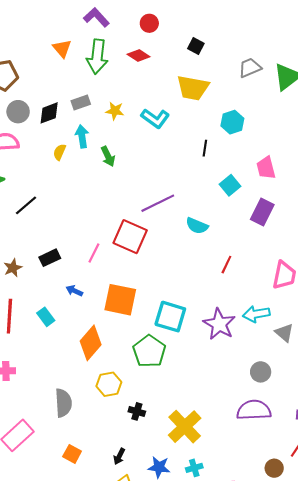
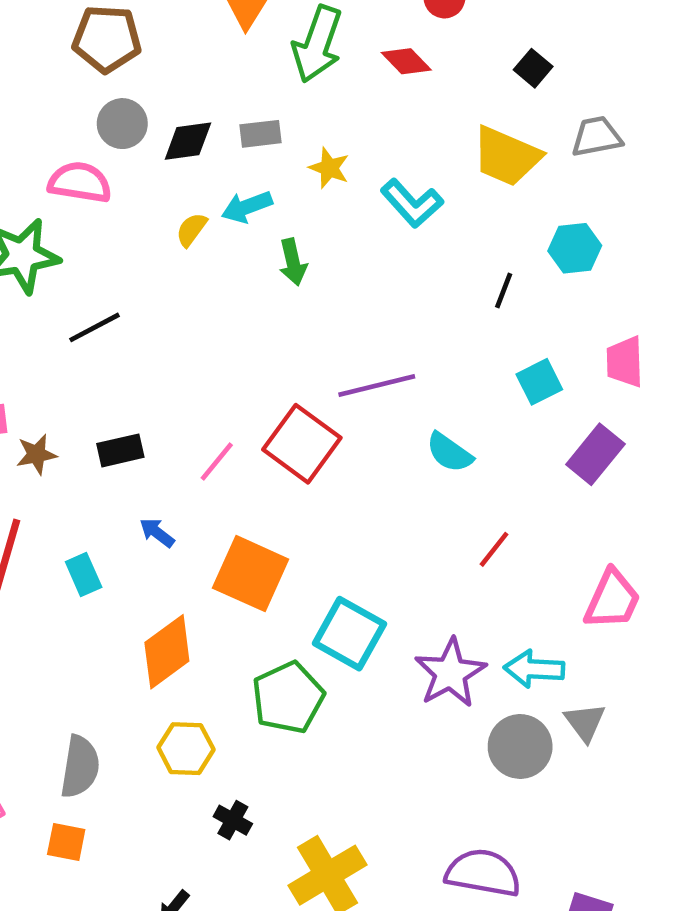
gray trapezoid: (250, 68) -> (596, 137), moved
cyan arrow: (82, 136) -> (247, 207), turned -115
gray circle: (261, 372) -> (520, 746), moved, size x1.4
orange square: (72, 454) -> (66, 842), moved, turned -30

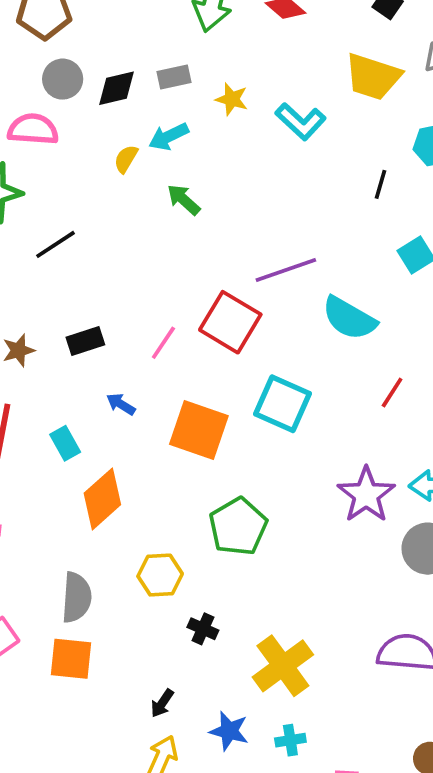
green arrow: (293, 262) -> (184, 200), moved, turned 150
cyan semicircle: (449, 453) -> (349, 318), size x1.4
cyan square: (349, 634) -> (282, 404), moved
orange diamond: (167, 652) -> (102, 499), moved
orange square: (66, 842) -> (71, 659), size x1.4

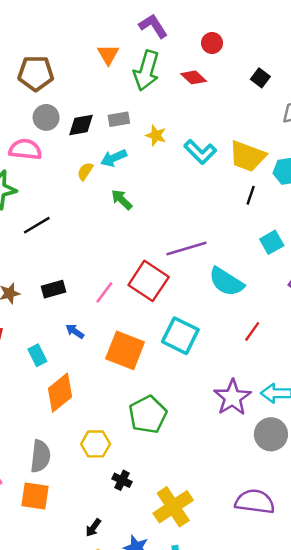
yellow trapezoid: (373, 77) -> (247, 156), moved

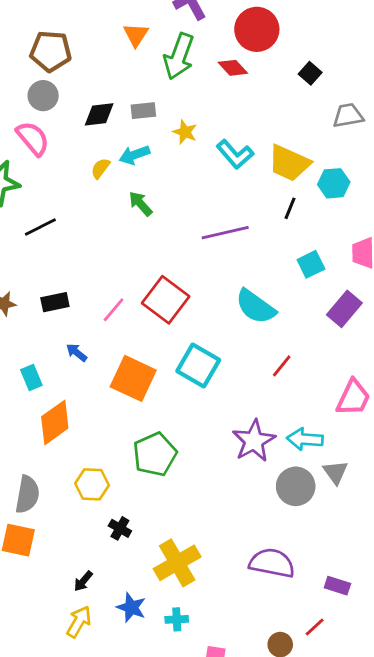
red circle: (212, 43) -> (257, 29), size x1.8
gray circle: (46, 117) -> (43, 96), moved
pink semicircle: (25, 149) -> (33, 138), turned 40
purple line: (186, 248) -> (225, 233), moved

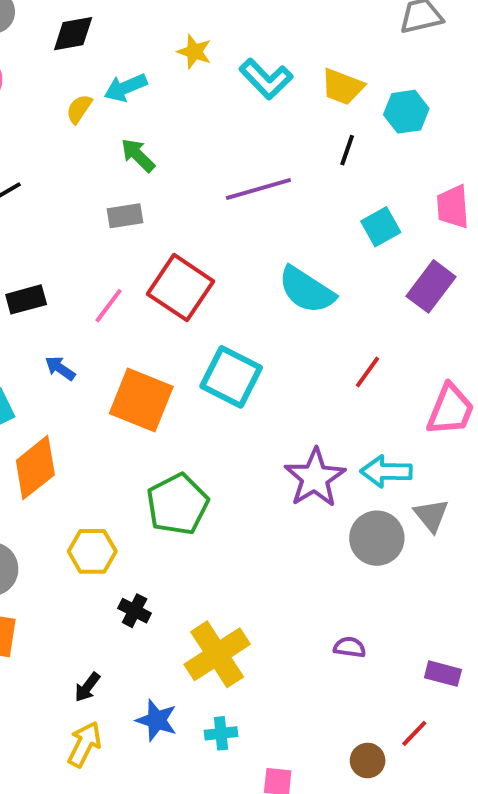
gray rectangle: (143, 111) -> (125, 216), moved
yellow trapezoid: (289, 163) -> (343, 87), size x0.7
red line: (282, 366) -> (368, 372), moved
purple semicircle: (272, 563) -> (350, 647), size x0.5

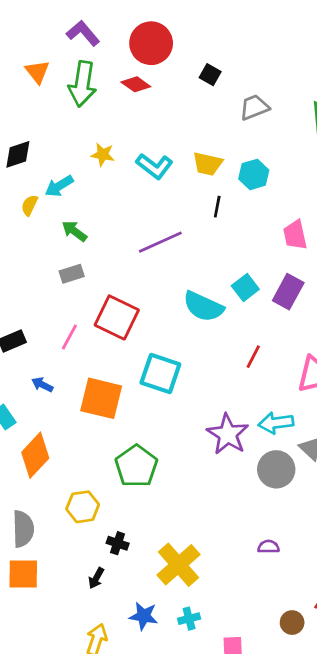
cyan square: (381, 227) -> (245, 288), moved
black arrow: (87, 687) -> (96, 578), moved

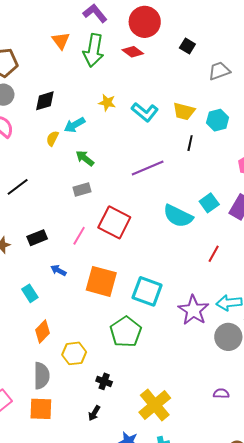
cyan square: (160, 374) -> (147, 291), moved
orange diamond: (35, 455) -> (43, 332), moved, size x0.7
yellow hexagon: (83, 507) -> (74, 353), moved
black cross: (118, 543) -> (104, 381), moved

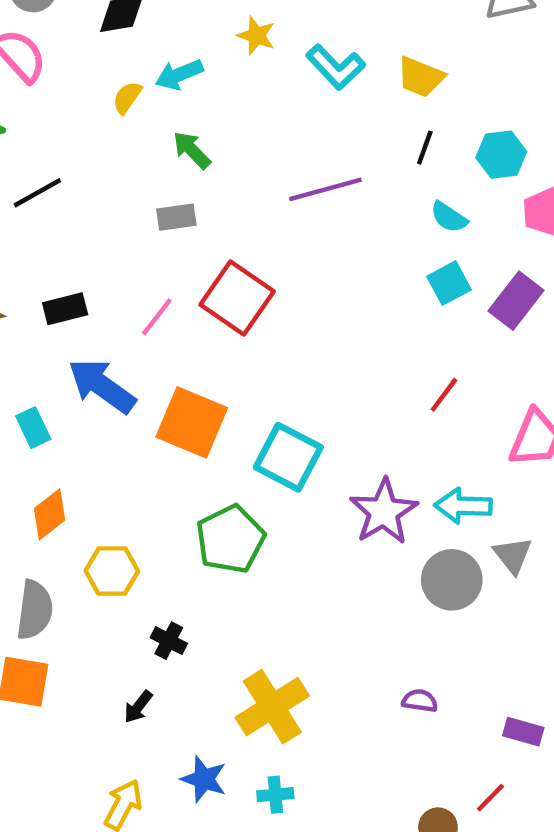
cyan hexagon: (218, 120) -> (501, 155), moved
cyan semicircle: (178, 216) -> (449, 217), moved, size x0.6
blue arrow: (58, 270) -> (102, 386), size x2.0

